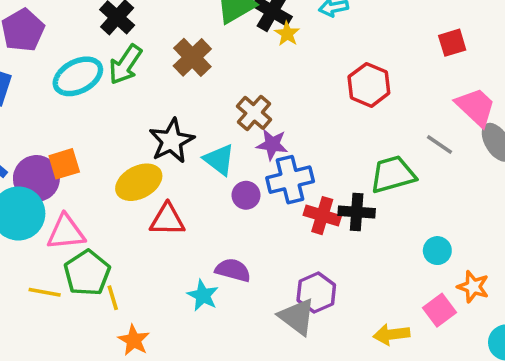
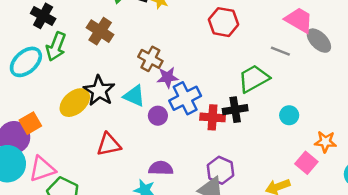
yellow ellipse: (139, 182) -> (75, 103), moved
cyan circle: (437, 251) -> (289, 115), moved

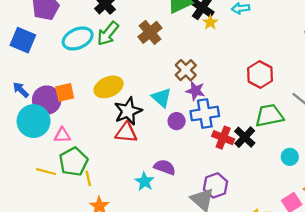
red hexagon: (223, 22) -> (260, 75), moved
black star: (99, 91) -> (128, 111), moved
black cross: (235, 110) -> (245, 137), turned 35
pink triangle: (42, 169) -> (62, 135), size x0.7

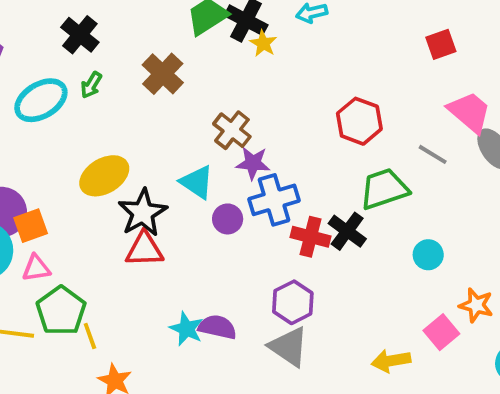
green arrow: (108, 33) -> (91, 85), size x0.6
orange square: (65, 92) -> (31, 226), moved
purple semicircle: (165, 167) -> (217, 327), moved
purple hexagon: (216, 185) -> (293, 302), moved

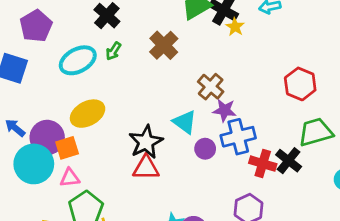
yellow ellipse: (104, 176) -> (88, 114), moved

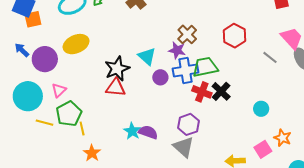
brown cross: (211, 87) -> (187, 34), moved
green trapezoid: (316, 132) -> (205, 67), moved
orange square: (67, 148) -> (33, 19), moved
cyan circle: (34, 164) -> (28, 96), moved
pink triangle: (70, 178) -> (59, 90), turned -42

